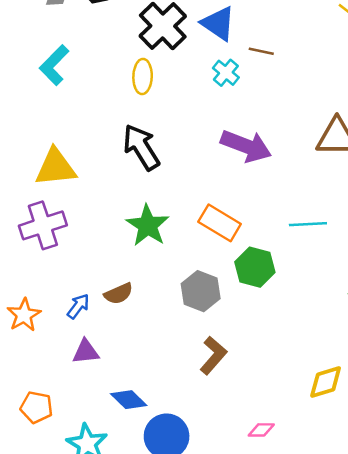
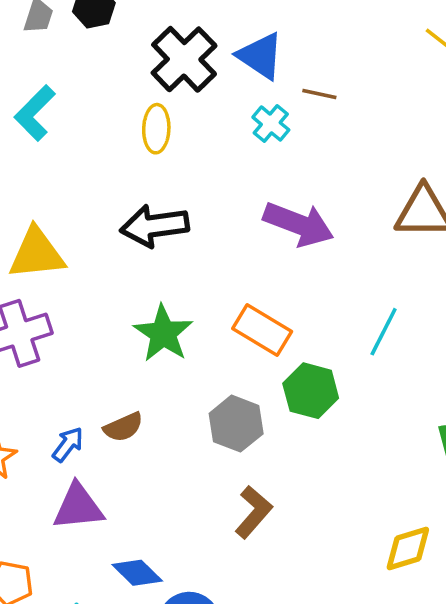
black arrow: (141, 147) -> (155, 226), turned -66
cyan line: (308, 224) -> (384, 332), turned -60
purple triangle: (86, 352) -> (78, 507), size x1.4

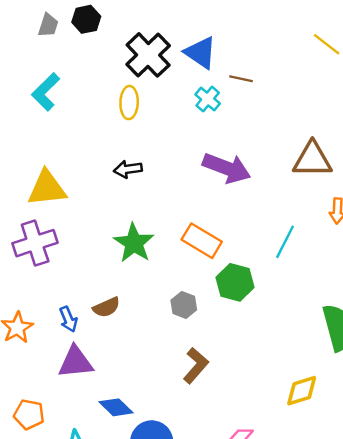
black arrow: (155, 226) -> (128, 169), size x0.6
gray hexagon: (236, 424) -> (184, 305), size x0.7
blue arrow: (68, 444) -> (68, 319), turned 120

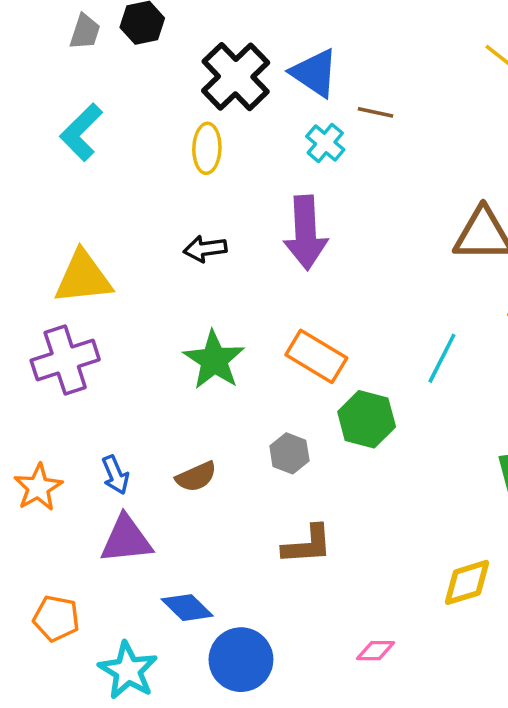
purple arrow: (227, 168) -> (306, 233), moved, turned 66
brown semicircle: (106, 307) -> (196, 477), moved
brown L-shape: (196, 366) -> (307, 545), turned 45

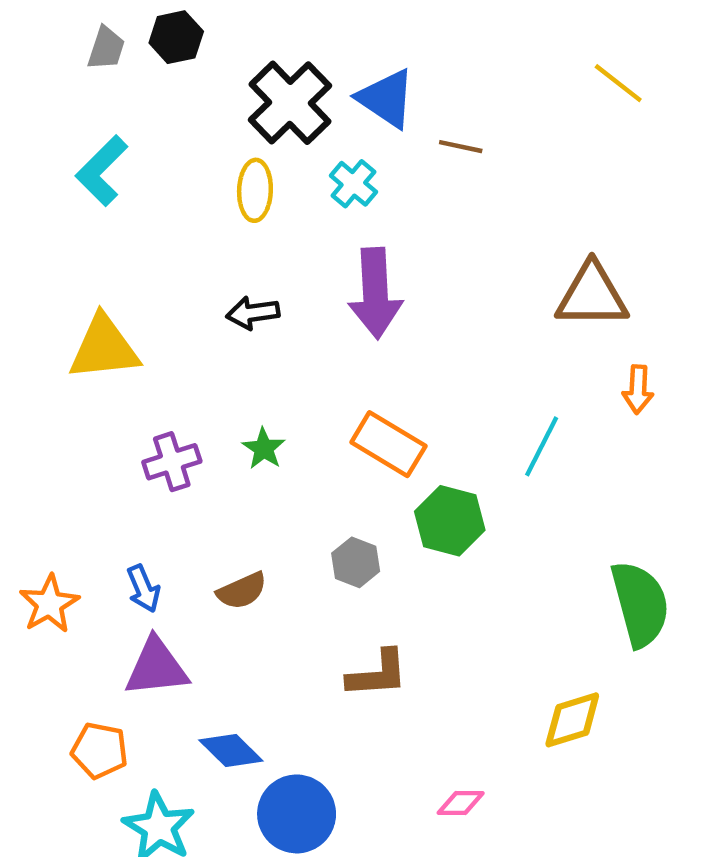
cyan cross: (325, 143) -> (353, 184), moved
purple cross: (65, 360) -> (172, 462), moved, size x0.7
green star: (214, 360) -> (264, 449), size x0.6
orange pentagon: (56, 618) -> (100, 751), moved

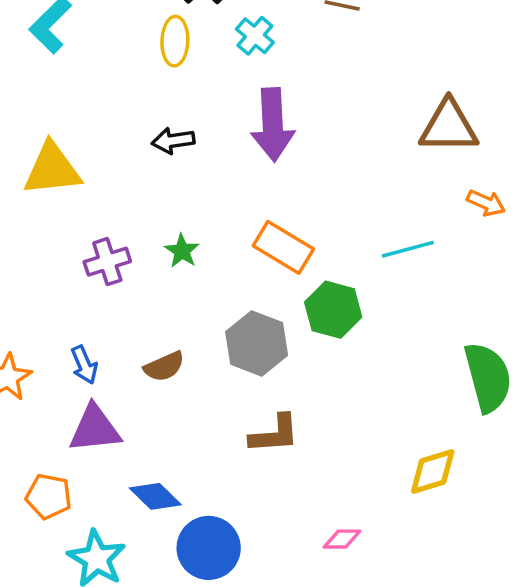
orange arrow: (638, 389) -> (486, 203), turned -69
cyan line: (542, 446) -> (408, 249), turned 48
gray hexagon: (356, 562) -> (257, 343), size x1.6

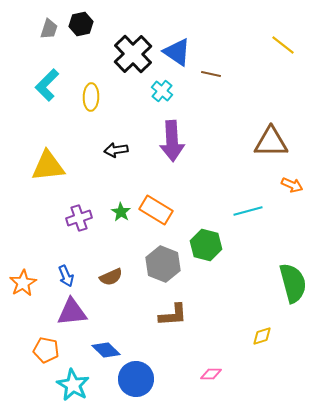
yellow ellipse: (175, 41) -> (91, 97), moved
orange rectangle: (283, 247) -> (156, 210), moved
yellow diamond: (433, 471) -> (262, 336), size x0.7

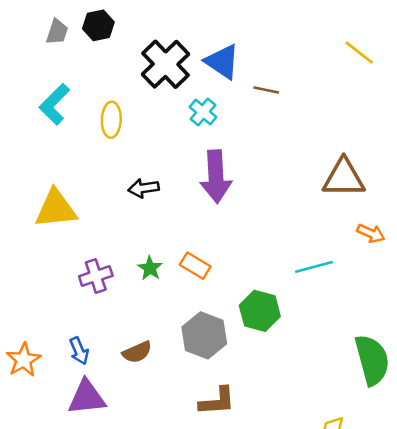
orange rectangle: (156, 210) -> (195, 266), size x0.7

